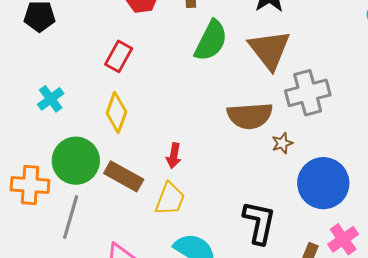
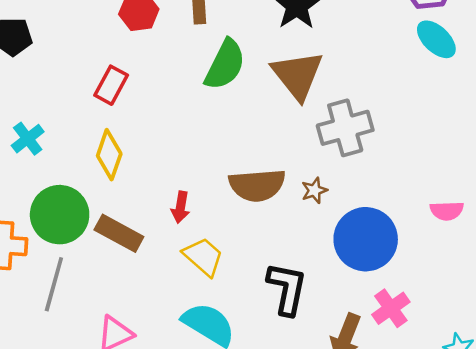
brown semicircle: (250, 116) -> (257, 185), moved
yellow trapezoid: (170, 199) -> (203, 257), moved, turned -69

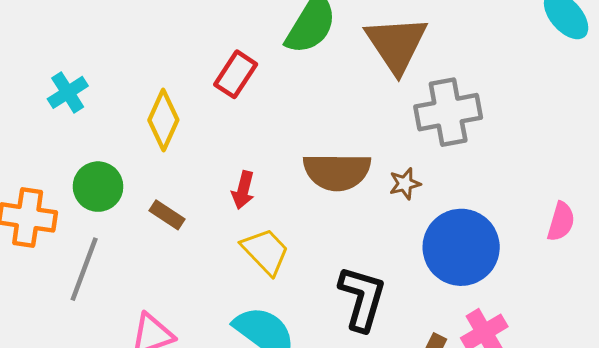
red rectangle: (111, 85) -> (236, 74), moved
pink semicircle: (447, 211) -> (561, 222), turned -76
green circle: (60, 215) -> (98, 187), size x0.7
brown rectangle: (119, 233) -> (167, 215), size x0.6

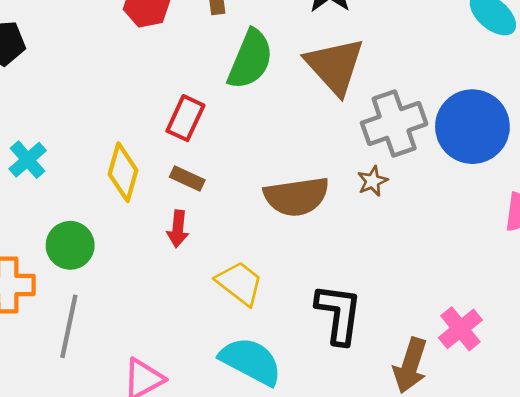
brown star: (405, 184) -> (372, 181), moved
red arrow: (243, 190) -> (178, 229), moved
brown rectangle: (167, 215) -> (187, 179), moved
blue circle: (461, 247) -> (472, 127), moved

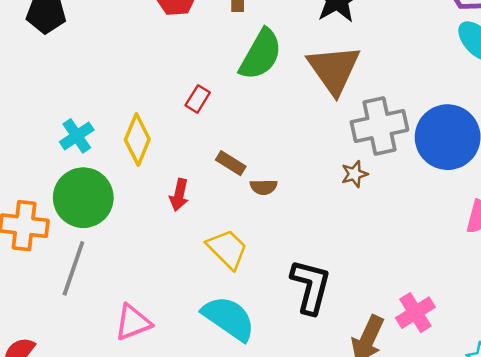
red rectangle: (185, 118) -> (198, 99), size x0.7
cyan cross: (28, 160) -> (77, 136), moved
brown rectangle: (187, 179) -> (231, 163), moved
brown semicircle: (296, 196) -> (264, 187), moved, size x0.5
green circle: (70, 245) -> (83, 198), size x1.4

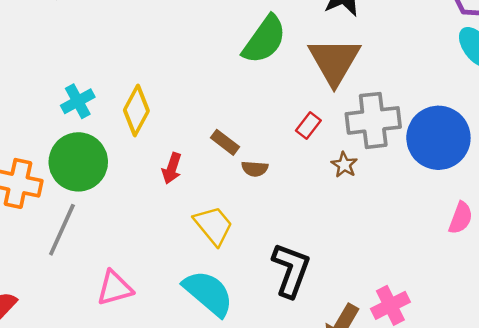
red rectangle: (198, 99) -> (308, 125), moved
brown star: (354, 174) -> (344, 165), turned -30

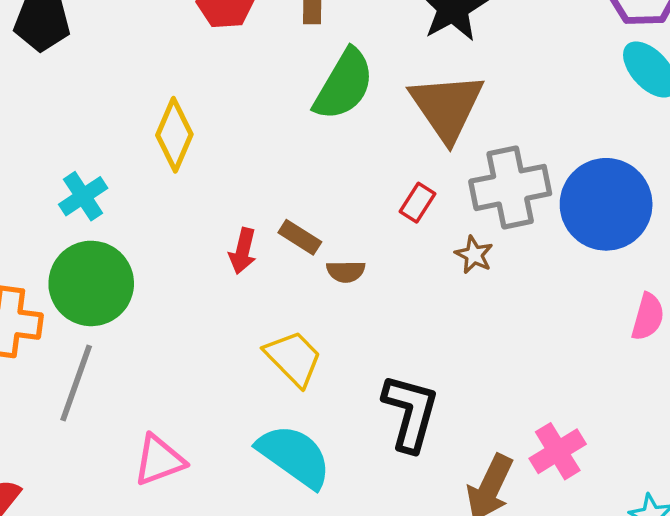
yellow diamond: (136, 110) -> (174, 135), moved
red arrow: (172, 168) -> (243, 251), moved

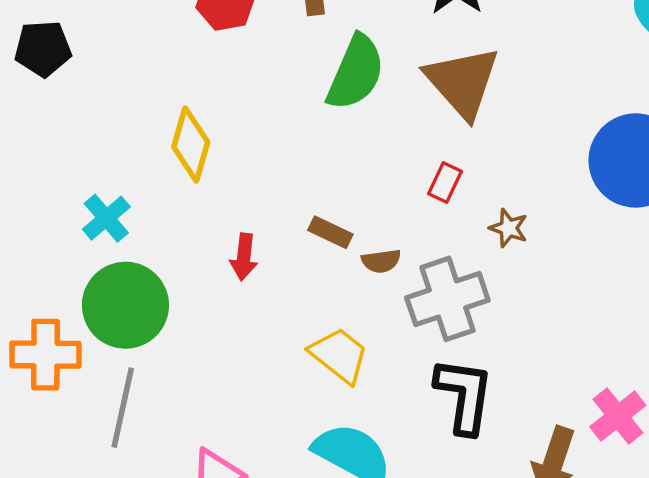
gray cross: (510, 187) -> (447, 299), moved
red arrow: (243, 251) -> (244, 257), moved

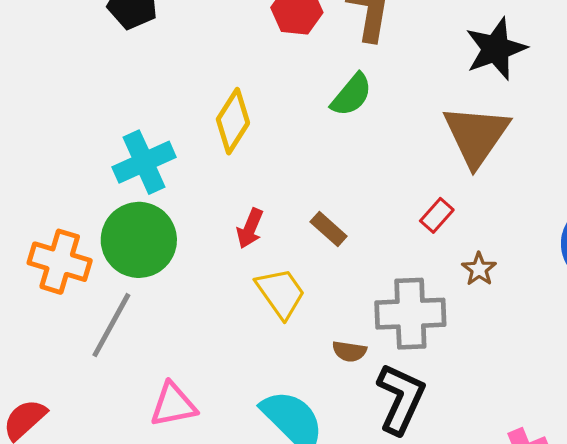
green semicircle: (356, 73) -> (351, 95), moved, size x0.7
cyan cross: (106, 218) -> (144, 162), size x1.4
brown semicircle: (381, 261) -> (349, 351), moved
yellow trapezoid: (339, 355) -> (281, 293), moved

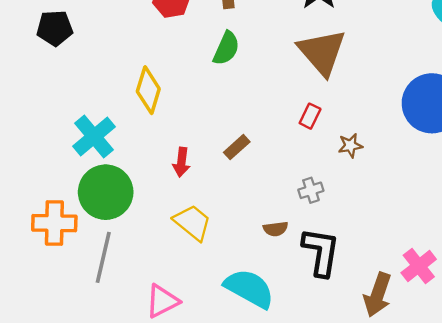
brown rectangle: (329, 229) -> (237, 147), turned -68
brown star: (479, 269) -> (350, 146), turned -30
yellow trapezoid: (281, 293) -> (192, 222), moved
gray cross: (410, 314) -> (311, 190), size x0.5

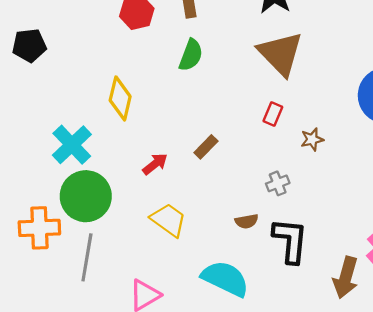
red arrow: (181, 162) -> (155, 164), turned -132

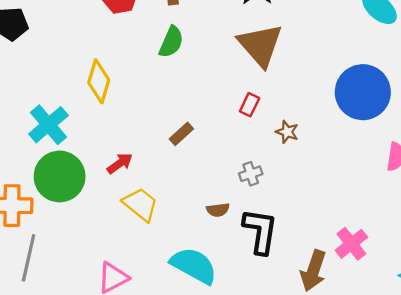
brown star: (312, 139) -> (287, 132), turned 30
red arrow: (155, 164) -> (120, 163), moved
gray line: (87, 257) -> (29, 258), moved

